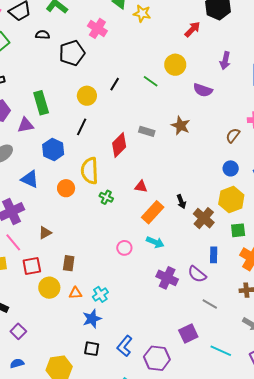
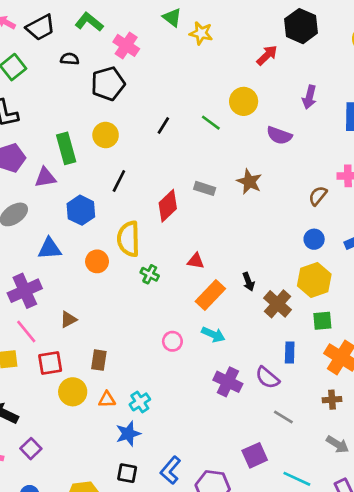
pink cross: (97, 28) -> (126, 45), moved
yellow circle: (87, 96) -> (106, 135), moved
blue triangle: (30, 179) -> (50, 248), turned -30

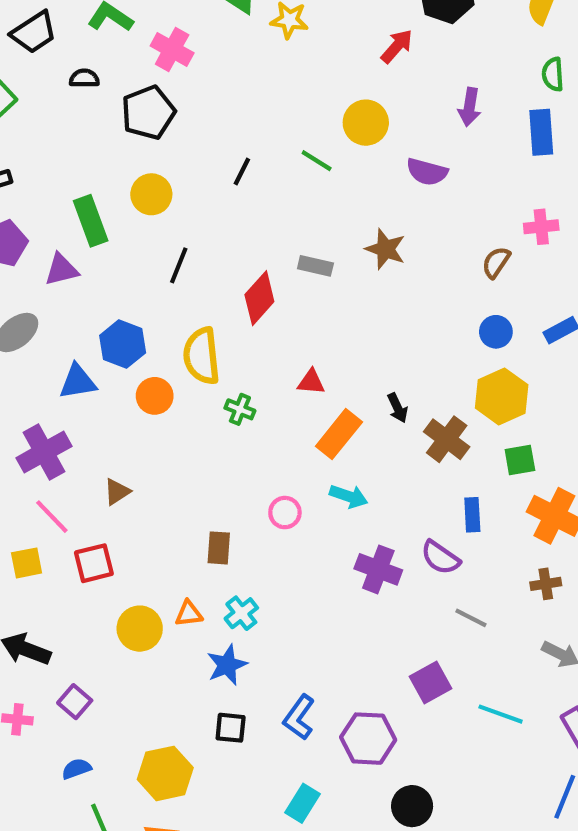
blue hexagon: (81, 210) -> (123, 344), moved
brown rectangle: (99, 360) -> (219, 548), moved
yellow circle: (73, 392) -> (140, 629), moved

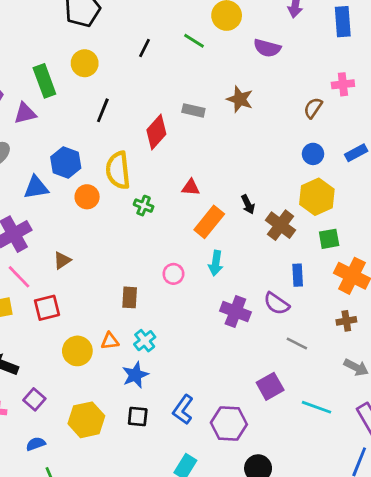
cyan arrow: (349, 496) -> (216, 263), turned 80
yellow hexagon: (165, 773) -> (86, 420), moved

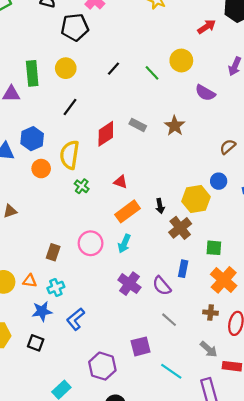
yellow hexagon: (317, 197) -> (196, 199), moved
pink circle: (173, 274) -> (91, 243), size x1.5
blue L-shape: (183, 410) -> (76, 319), moved

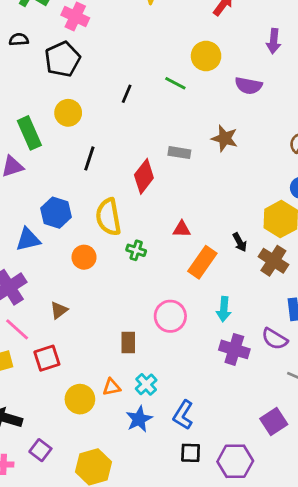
orange circle: (41, 169) -> (84, 257), moved
cyan arrow: (124, 244) -> (224, 309), moved
black square: (36, 343) -> (191, 453), moved

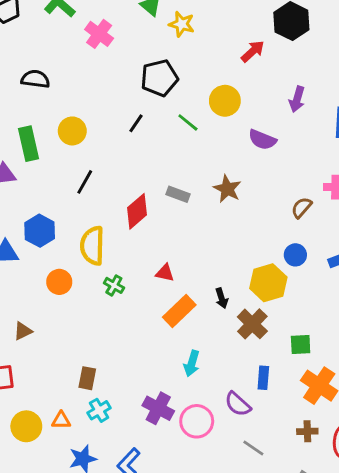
black semicircle: (19, 39) -> (35, 79), moved, size x1.4
black pentagon: (62, 59) -> (159, 78), moved
pink circle: (170, 316) -> (197, 421), moved
purple cross: (234, 349) -> (158, 408), moved
cyan cross: (146, 384) -> (99, 410), moved

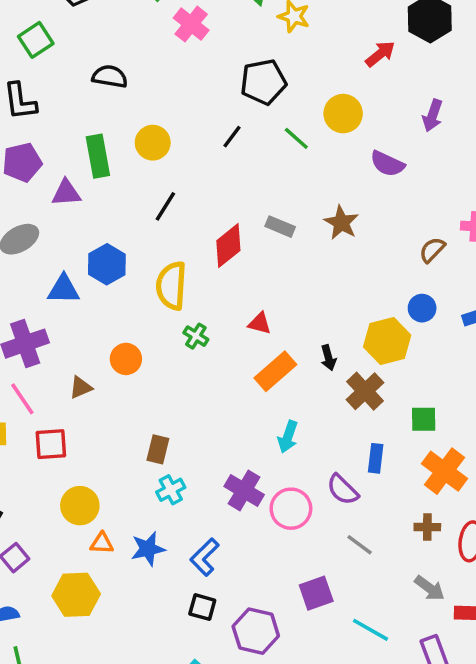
orange circle: (59, 282) -> (126, 359), moved
orange triangle: (61, 420) -> (102, 543), moved

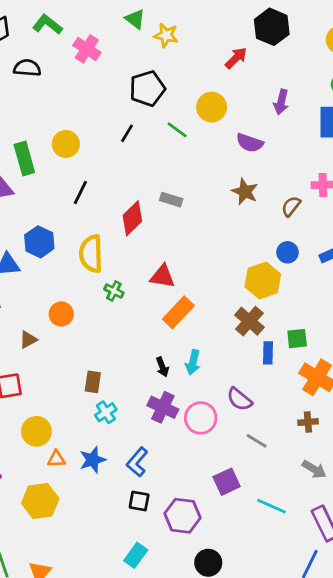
black semicircle: (110, 76) -> (27, 68), moved
brown star: (341, 223) -> (245, 192), moved
red triangle: (260, 323) -> (162, 276), size x1.4
black arrow: (328, 358) -> (162, 367), moved
blue rectangle: (376, 458) -> (268, 353), moved

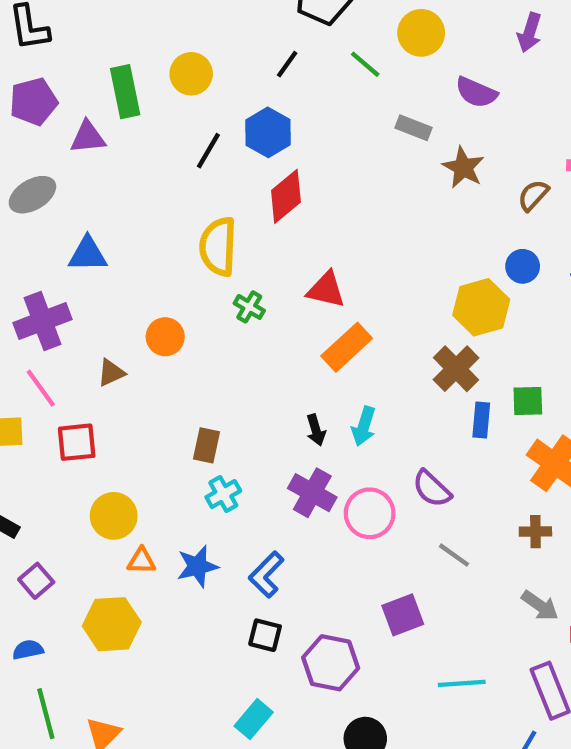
gray rectangle: (171, 200) -> (414, 128), moved
blue hexagon: (39, 242) -> (268, 132), moved
cyan line: (272, 506) -> (462, 683), moved, turned -32

